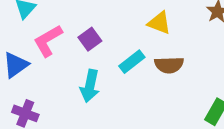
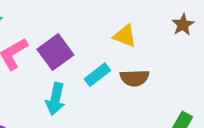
purple square: (90, 39) -> (55, 52), size x1.5

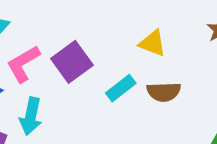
cyan arrow: (55, 99) -> (31, 116), moved

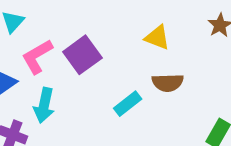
cyan rectangle: (121, 88) -> (128, 104), moved

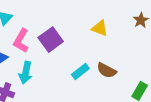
pink L-shape: (37, 57) -> (21, 41), turned -30
brown semicircle: (168, 83) -> (107, 70), moved, turned 30

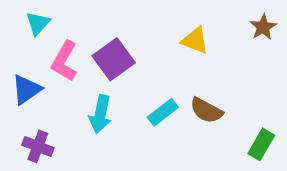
cyan arrow: (26, 73) -> (100, 114), moved

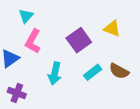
cyan triangle: (38, 23) -> (26, 16), moved
purple square: (114, 59) -> (79, 40), moved

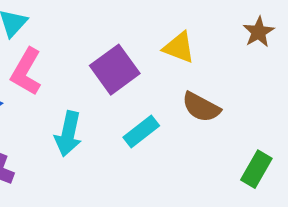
brown semicircle: (119, 71) -> (201, 107), moved

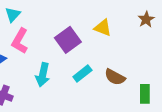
brown semicircle: (201, 107) -> (115, 77), moved
green rectangle: (256, 169) -> (145, 94), turned -30

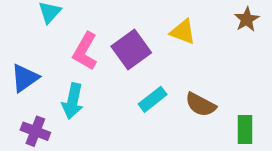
pink L-shape: (20, 41) -> (85, 51), moved
cyan arrow: (43, 75) -> (73, 101), moved

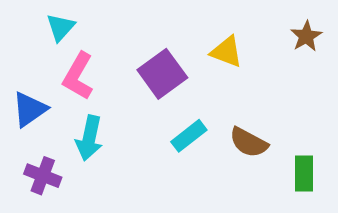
pink L-shape: (85, 51) -> (78, 76), moved

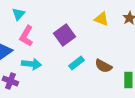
yellow triangle: (226, 52) -> (101, 19), moved
cyan arrow: (89, 138) -> (31, 64), turned -96

